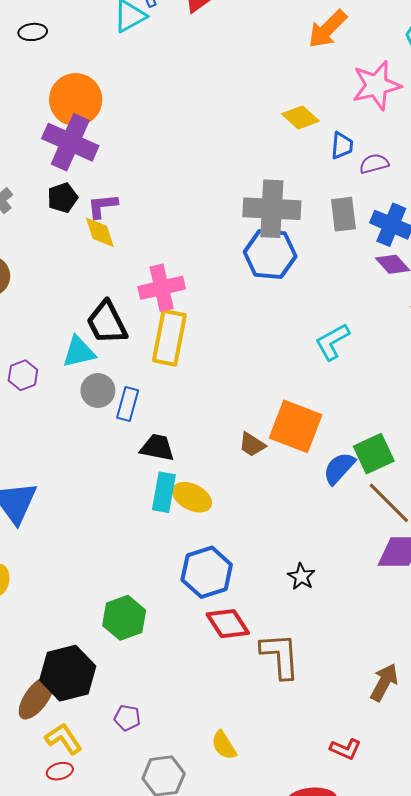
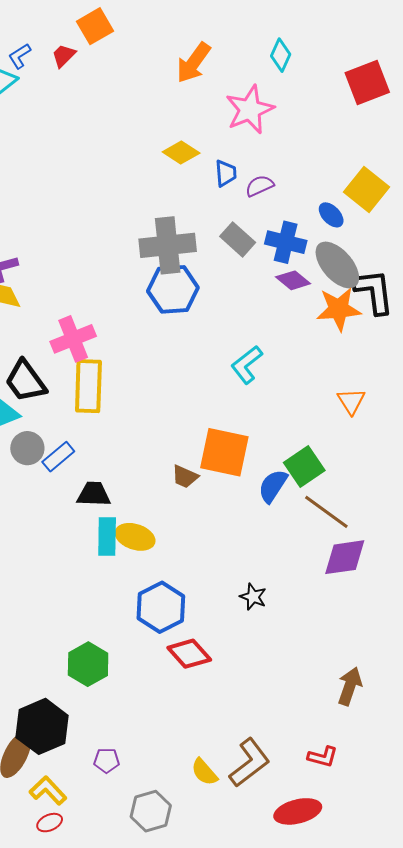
gray rectangle: (343, 214) -> (238, 239), turned -32
blue rectangle: (128, 404) -> (58, 457), turned 44
brown L-shape: (280, 656) -> (250, 763), moved, turned 66

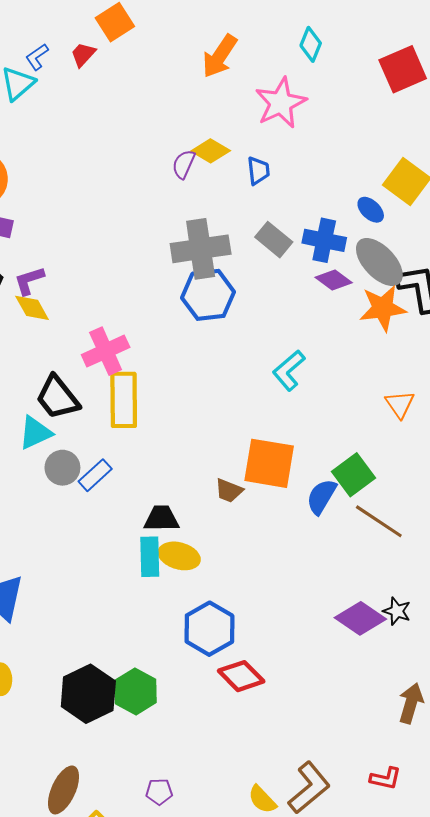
purple semicircle: (260, 186) -> (184, 164), moved, turned -40
black trapezoid: (94, 494) -> (161, 519), moved
purple diamond: (345, 557) -> (360, 618), moved, turned 45
black star: (253, 597) -> (397, 611), moved
black hexagon: (42, 726) -> (88, 694), moved

